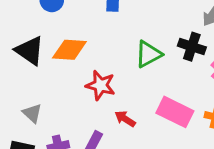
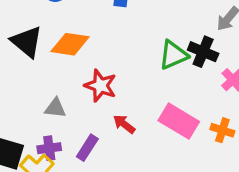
green triangle: (148, 54) -> (173, 55), moved
gray triangle: (32, 113) -> (55, 108), moved, turned -40

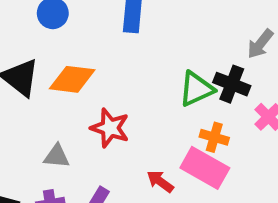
red arrow: (124, 124) -> (160, 182), moved
orange cross: (222, 130) -> (214, 137), moved

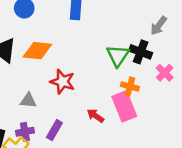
green triangle: (196, 89) -> (118, 55), turned -30
pink rectangle: (205, 168) -> (124, 106), turned 40

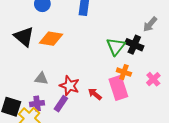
pink cross: (165, 73) -> (153, 79), moved
red star: (62, 82) -> (70, 86), moved

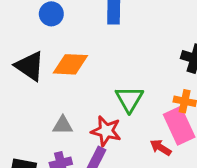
green triangle: (116, 46) -> (129, 99), moved
red arrow: (95, 94) -> (161, 148), moved

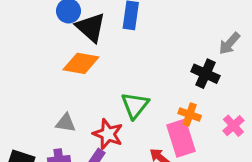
black triangle: (30, 66) -> (91, 27), moved

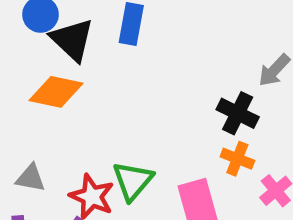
green triangle: (135, 105) -> (133, 181), moved
orange cross: (190, 115) -> (237, 159), moved

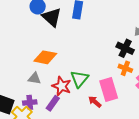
orange diamond: (56, 92) -> (45, 57), moved

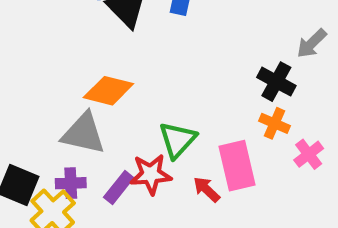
gray triangle: (34, 78) -> (83, 134), size x1.6
red star: (62, 86) -> (151, 174), moved, turned -30

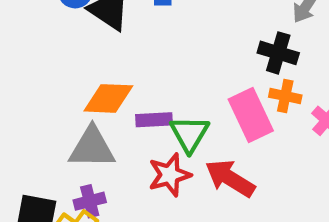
pink rectangle: (237, 166) -> (251, 115), moved
purple rectangle: (119, 187) -> (154, 120), moved, turned 60
red arrow: (207, 189) -> (230, 178), size x1.6

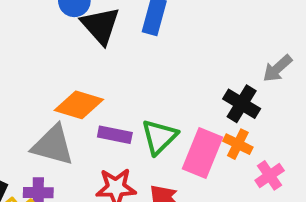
pink rectangle: (251, 115) -> (203, 153), turned 33
green triangle: (189, 134) -> (159, 137), moved

